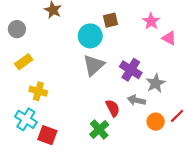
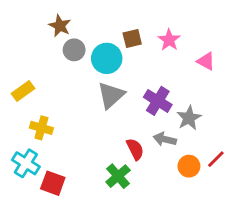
pink star: (151, 21) -> (169, 40), moved
gray circle: (17, 29) -> (74, 50), moved

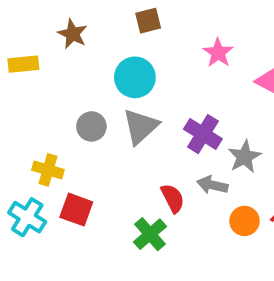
brown square: (132, 39) -> (148, 21), moved
gray circle: (74, 50) -> (91, 126), moved
yellow rectangle: (23, 91) -> (23, 64), moved, turned 30
red square: (53, 183) -> (76, 210), moved

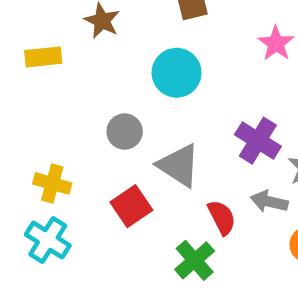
gray triangle: (141, 126) -> (179, 165), moved, turned -45
yellow cross: (48, 170) -> (52, 183), moved
red square: (76, 210) -> (131, 206), moved, turned 36

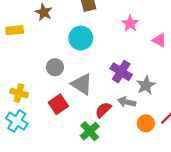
red semicircle: (222, 217) -> (103, 110), turned -108

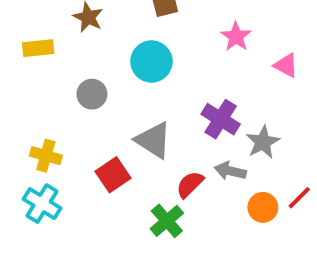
gray circle: (55, 67) -> (92, 94), moved

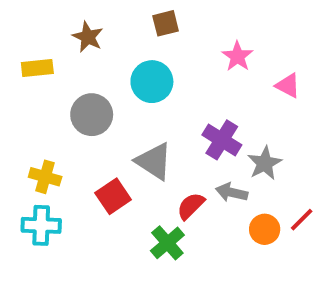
gray circle: (92, 94) -> (92, 115), size x1.4
cyan cross: (42, 204) -> (41, 225), turned -30

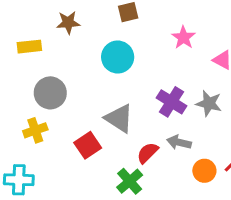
brown star: (88, 37) -> (68, 23), turned -30
gray circle: (92, 115) -> (50, 93), moved
gray star: (265, 163) -> (209, 103), moved, turned -30
yellow cross: (45, 177) -> (35, 130), turned -35
cyan cross: (41, 225) -> (19, 180), moved

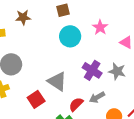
cyan circle: (118, 57) -> (70, 36), moved
gray arrow: (179, 142) -> (97, 97), turned -42

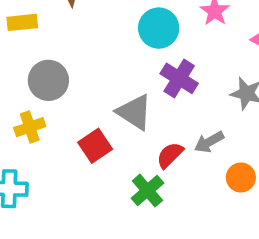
purple cross: (92, 70) -> (179, 78), moved

